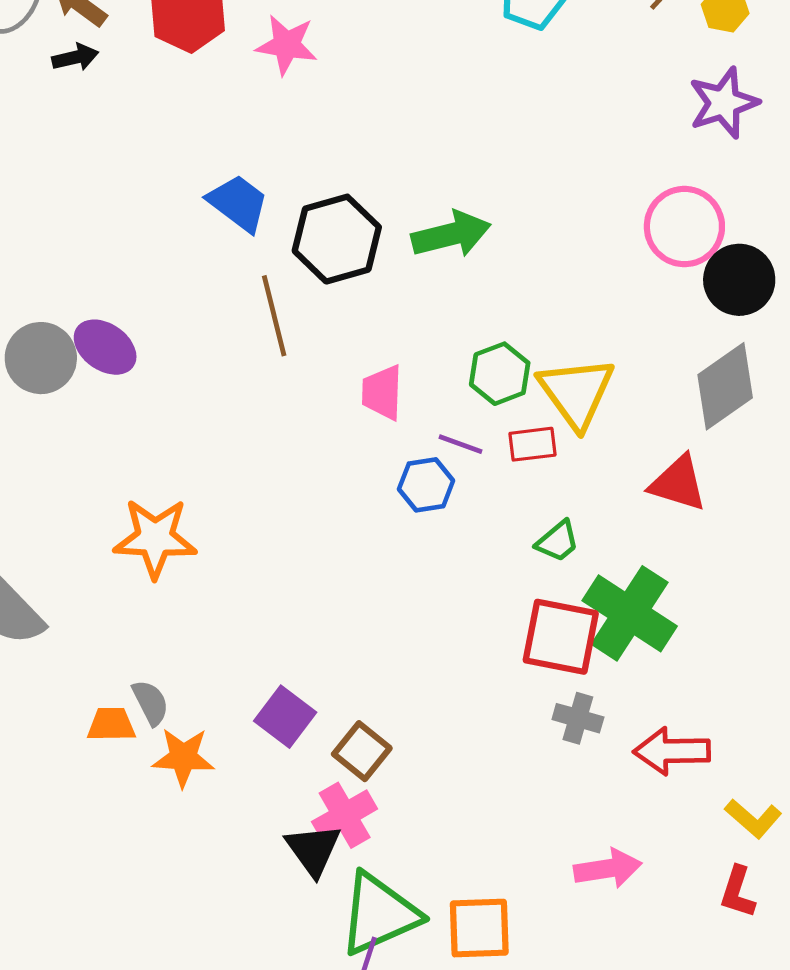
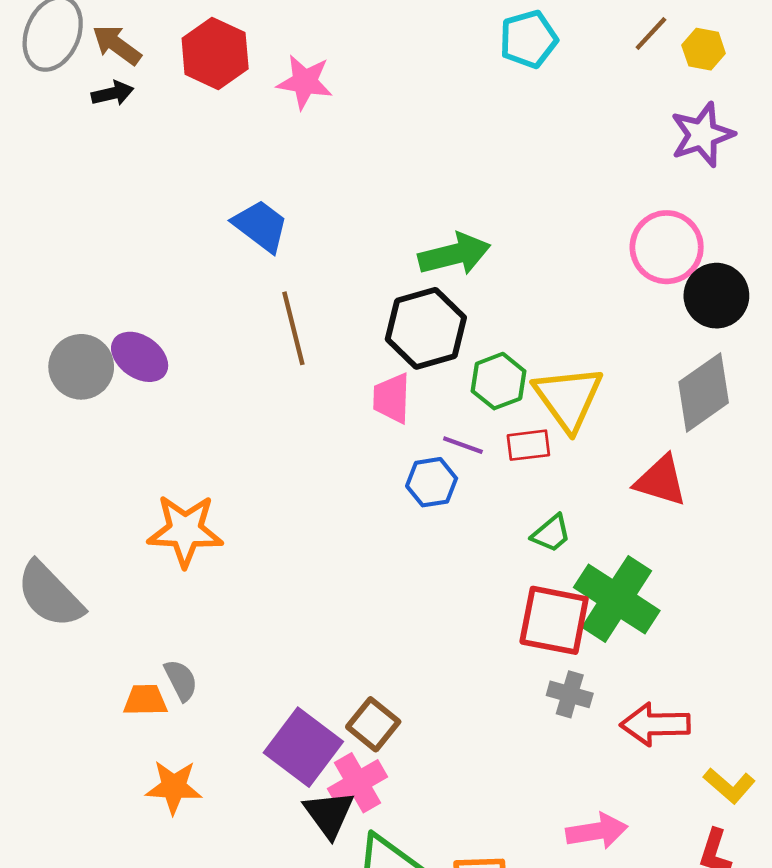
black hexagon: (337, 239) -> (426, 328), moved
purple square: (285, 717) -> (303, 747), moved, size x1.4
orange star: (183, 757) -> (174, 787), moved

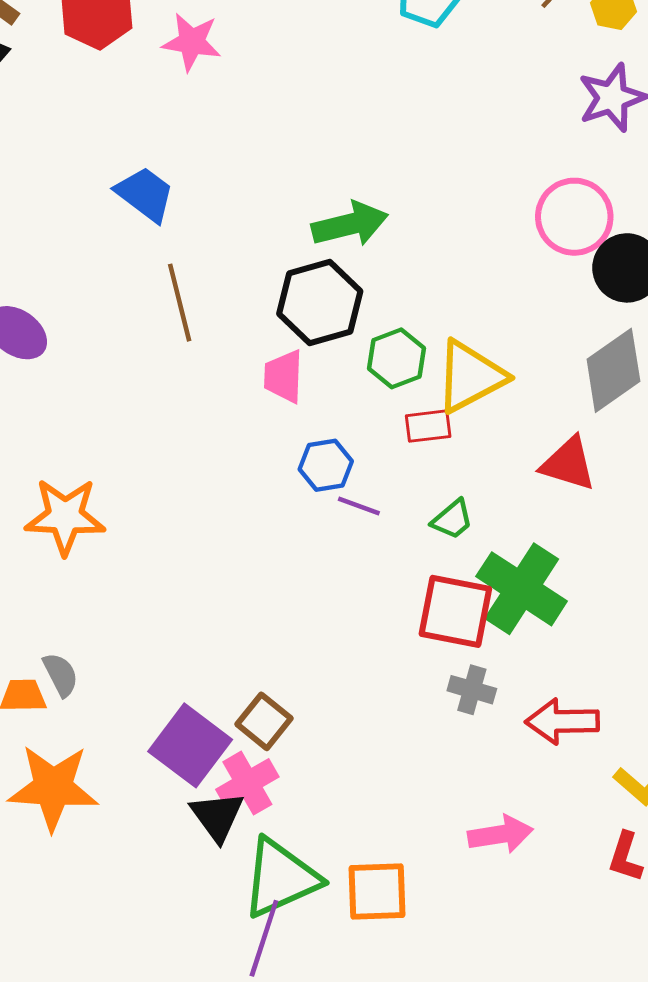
yellow triangle: (568, 398) -> (470, 376), turned 38
purple line: (463, 445) -> (359, 506), moved
orange star: (174, 787) -> (53, 788), size x1.5

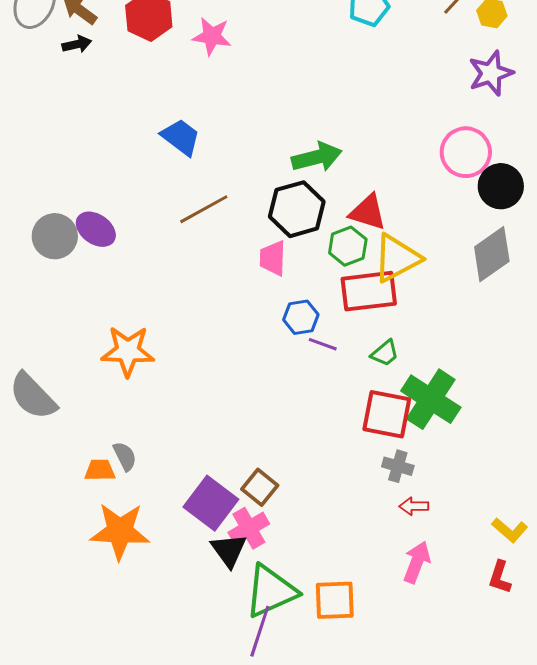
brown line: (180, 303) -> (204, 209), turned 75
red rectangle: (428, 426) -> (369, 291), size x1.8
red triangle: (568, 464) -> (368, 212), moved
red arrow: (562, 721) -> (414, 506), moved, size x0.6
pink arrow: (500, 834) -> (417, 562), turned -60

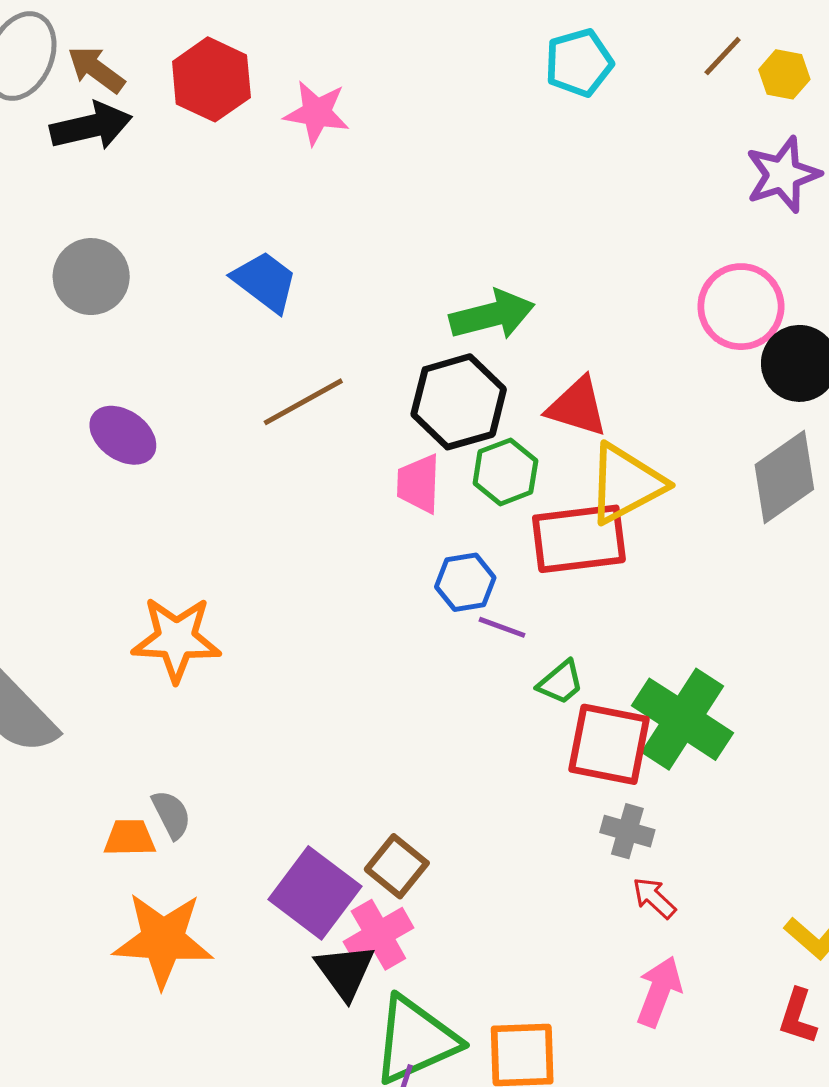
black arrow: (77, 44) -> (91, 126), size x1.6
gray circle: (55, 236) -> (91, 277), moved
green hexagon: (348, 246) -> (505, 472), moved
green trapezoid: (385, 353) -> (561, 682), moved
red arrow: (414, 506) -> (654, 898), turned 44

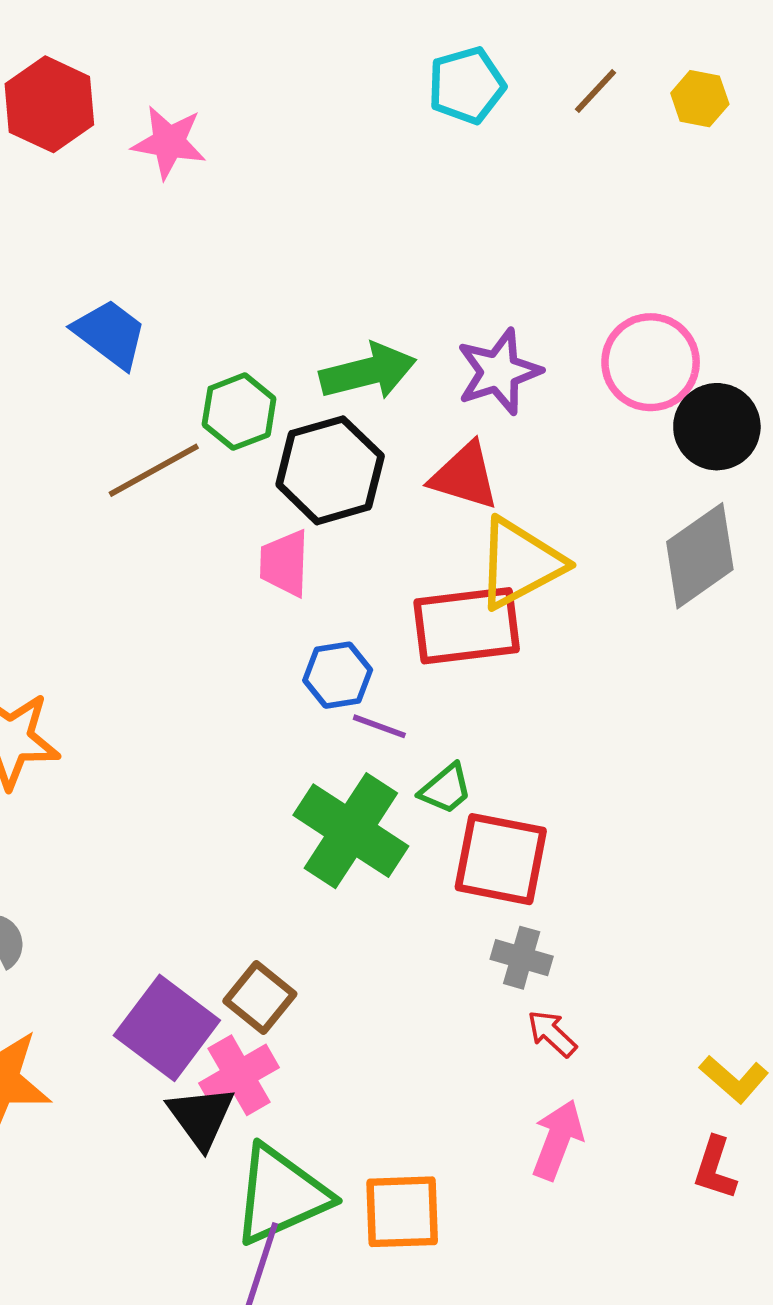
brown line: (723, 56) -> (596, 91), moved
purple star: (783, 175) -> (499, 372), moved
green hexagon: (505, 472) -> (239, 412), moved
green cross: (682, 719) -> (351, 831), moved

